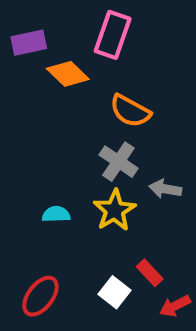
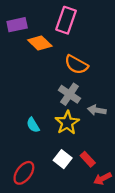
cyan semicircle: (56, 214) -> (33, 125), turned -119
white square: (115, 292) -> (63, 159), moved

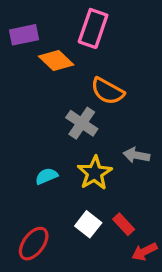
gray cross: (69, 94) -> (82, 123), moved
cyan semicircle: (33, 125) -> (46, 176), turned 98

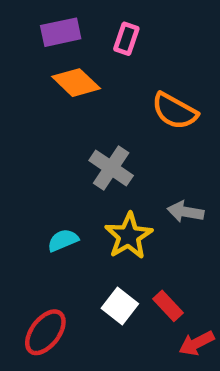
pink rectangle: (93, 28) -> (126, 39), size x0.6
purple rectangle: (24, 35) -> (61, 32), moved
orange semicircle: (107, 91) -> (175, 111), moved

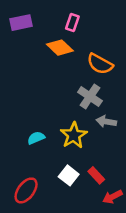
purple rectangle: (61, 32) -> (21, 23), moved
orange diamond: (76, 83) -> (60, 48), moved
gray cross: (111, 168) -> (90, 96), moved

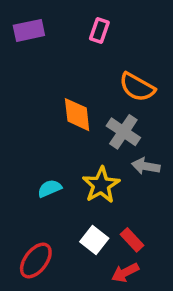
orange diamond: (60, 48) -> (77, 115), moved, turned 40
red arrow: (113, 197) -> (125, 273), moved

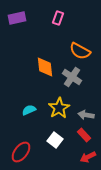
gray arrow: (146, 166) -> (86, 115), moved
red rectangle: (132, 240) -> (84, 135), moved
red arrow: (125, 273) -> (88, 157), moved

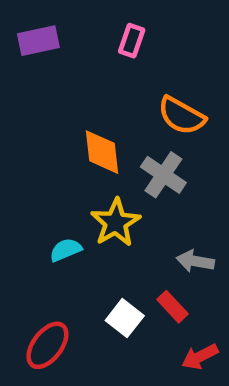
yellow star: (59, 108) -> (116, 223), moved
red rectangle: (84, 135) -> (172, 307), moved

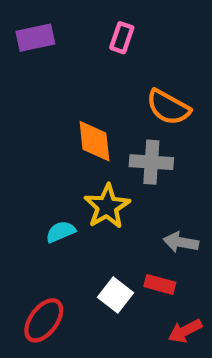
gray cross: (163, 175) -> (151, 162), turned -30
red rectangle: (172, 307) -> (160, 284), turned -32

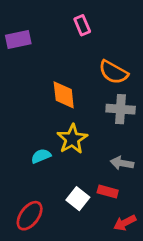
purple rectangle: (35, 38) -> (18, 40), moved
pink rectangle: (122, 38) -> (82, 25), turned -42
gray cross: (151, 162) -> (121, 109), moved

